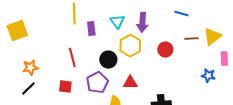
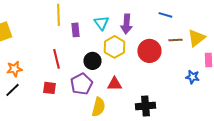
red circle: (165, 50) -> (149, 51), size x1.5

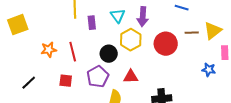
orange star: (14, 69) -> (49, 50), moved

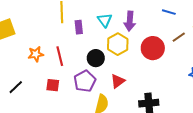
brown line: (192, 33) -> (179, 37), turned -32
red triangle: (131, 77) -> (118, 81), turned -35

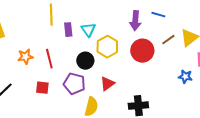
cyan triangle: (105, 20) -> (88, 30), moved
purple arrow: (130, 21) -> (135, 21), moved
purple pentagon: (85, 81) -> (74, 84), turned -30

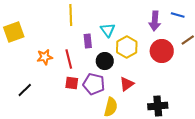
purple rectangle: (68, 30) -> (88, 41), moved
red square: (42, 88) -> (72, 83), moved

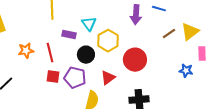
purple rectangle: (88, 41) -> (69, 35), turned -72
red circle: (162, 51) -> (135, 60), moved

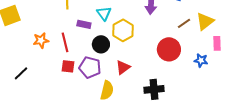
red circle: (135, 60) -> (169, 49), moved

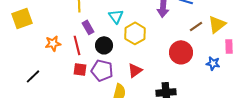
purple rectangle: (84, 24) -> (88, 27), moved, turned 48
black circle: (101, 44) -> (104, 45), moved

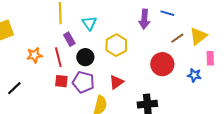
cyan triangle: (116, 16) -> (89, 23), moved

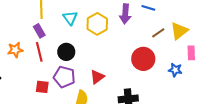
purple rectangle: (69, 39) -> (39, 31), moved
yellow hexagon: (116, 45) -> (97, 24), moved
red square: (61, 81) -> (42, 87), moved

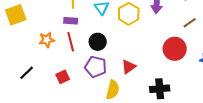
purple rectangle: (39, 31) -> (71, 21), turned -56
red square: (42, 87) -> (63, 77), moved, turned -32

